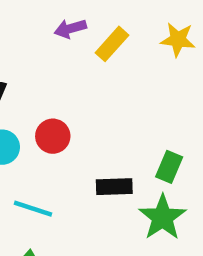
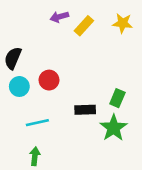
cyan line: (33, 209) -> (37, 123), turned -30

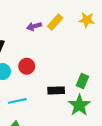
purple arrow: (59, 17) -> (34, 26), moved

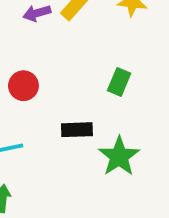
green rectangle: (82, 81) -> (119, 82), moved

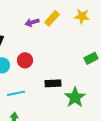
green rectangle: (119, 82) -> (91, 58), moved, turned 40

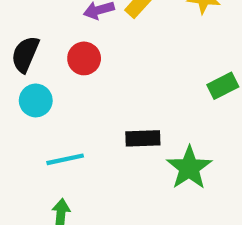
red circle: (25, 60) -> (84, 58), moved

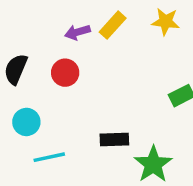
cyan circle: (36, 100) -> (26, 122), moved

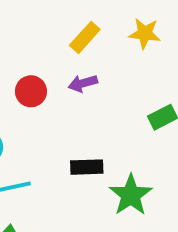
purple arrow: (77, 32) -> (83, 83), moved

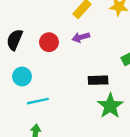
black rectangle: (87, 167) -> (98, 80), moved

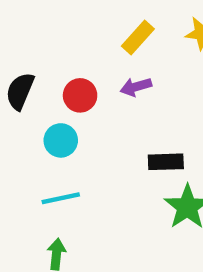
cyan circle: (22, 77) -> (61, 140), moved

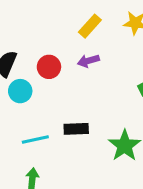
cyan circle: (61, 140) -> (20, 91), moved
black rectangle: (166, 162) -> (76, 129), moved

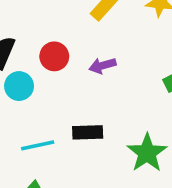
purple arrow: (88, 61) -> (102, 66), moved

